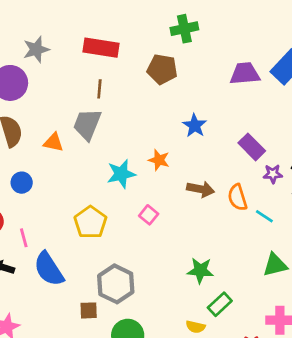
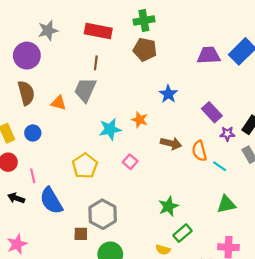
green cross: (184, 29) -> (144, 21), moved
green star: (200, 270) -> (168, 206), turned -30

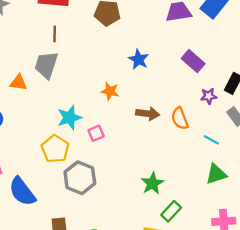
purple rectangle: (212, 112) -> (193, 61), moved
cyan star: (110, 129) -> (69, 118), moved
pink square: (130, 162) -> (96, 133), moved, turned 32
cyan line: (220, 166) -> (211, 140), moved
gray hexagon: (103, 214) -> (80, 178), moved

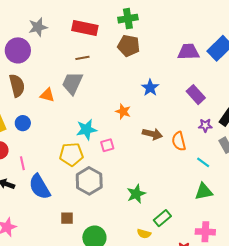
brown line: (55, 34) -> (82, 58), turned 72
yellow pentagon: (55, 149) -> (71, 154), turned 30
green star: (152, 183) -> (136, 194), moved

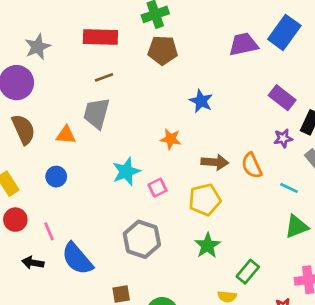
purple rectangle: (196, 95) -> (282, 98), moved
blue circle: (23, 123) -> (56, 177), moved
yellow pentagon: (71, 154) -> (205, 200), moved

